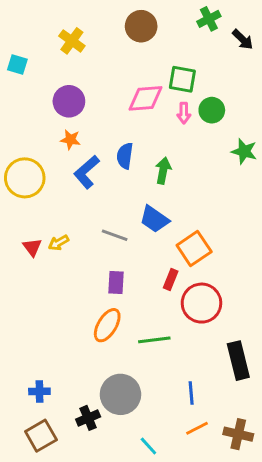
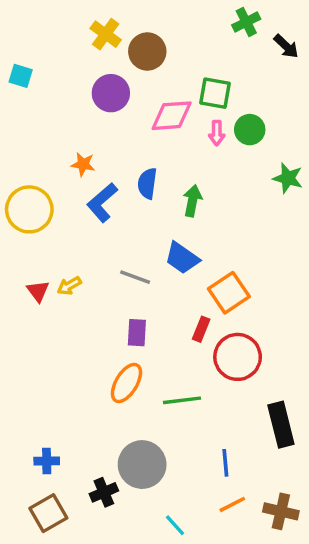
brown circle: (141, 26) -> (147, 52), moved
yellow cross: (72, 41) -> (106, 34), moved
purple circle: (69, 101) -> (111, 93), moved

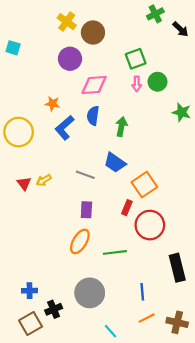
green square: (215, 93) -> (136, 59), turned -30
pink diamond: (172, 116) -> (94, 85), moved
black cross: (104, 492) -> (54, 309), moved

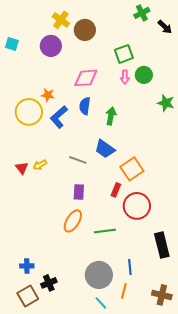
purple circle: (70, 59) -> (51, 46), moved
yellow circle: (19, 132) -> (29, 112), moved
gray circle: (90, 293) -> (99, 275), moved
orange line: (147, 318) -> (124, 291), moved, turned -49

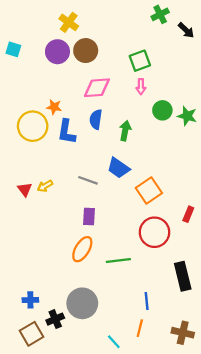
brown circle: (85, 30) -> (86, 51), moved
green circle: (144, 75) -> (162, 110), moved
blue L-shape: (59, 117) -> (66, 132), turned -40
red rectangle: (116, 190) -> (188, 214), moved
gray circle: (99, 275) -> (82, 303), moved

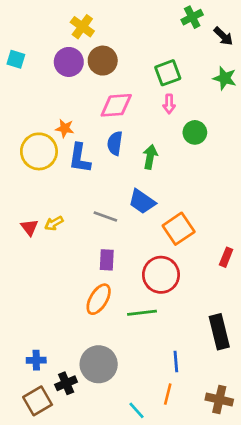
green star: (187, 116) -> (225, 78), moved
red circle: (154, 232) -> (161, 275), moved

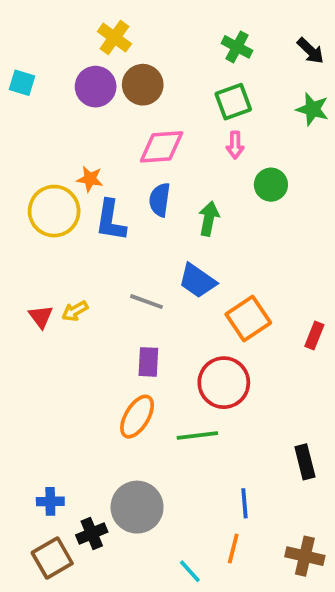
green cross: (192, 17) -> (237, 47), moved, turned -35
red rectangle: (226, 257) -> (314, 335), moved
black rectangle: (219, 332) -> (305, 462), size x0.7

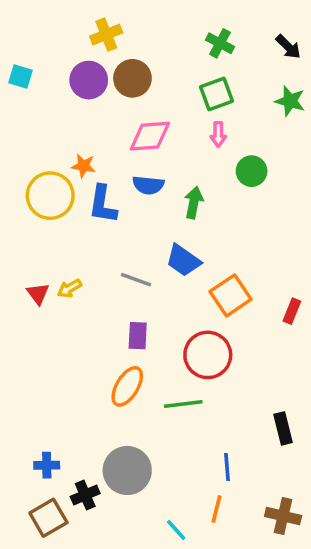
yellow cross: (114, 38) -> (106, 35), turned 32
blue semicircle: (160, 200) -> (148, 185), turned -92

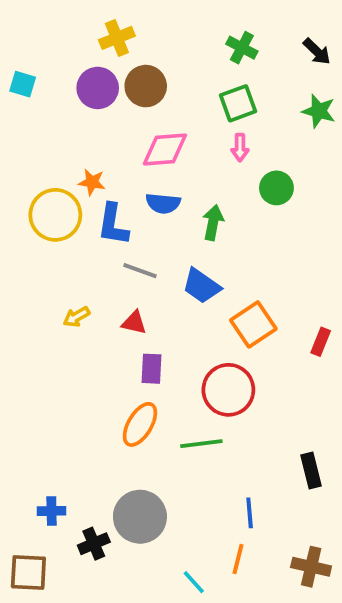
gray line: (136, 280) -> (140, 271), moved
red triangle: (38, 294) -> (134, 323), moved, turned -40
brown square: (48, 518) -> (28, 572), moved, turned 33

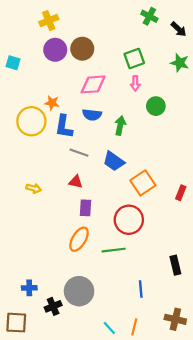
yellow cross: (117, 38) -> (49, 21), moved
green cross: (242, 48) -> (149, 16), moved
cyan square: (23, 84) -> (13, 63), moved
yellow arrow: (76, 317) -> (34, 188), moved, turned -136
orange line: (238, 559) -> (134, 327), moved

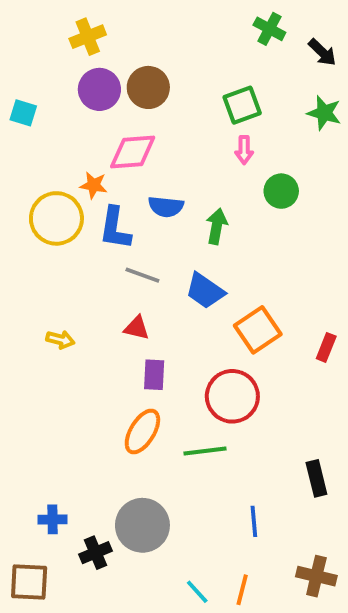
pink diamond: (93, 84) -> (133, 152), moved

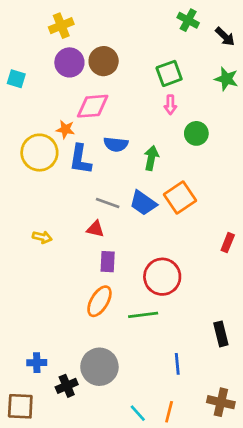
gray line: (142, 275) -> (108, 203), moved
orange square: (258, 330) -> (180, 198), moved

